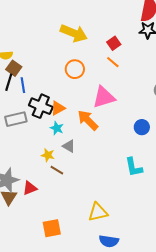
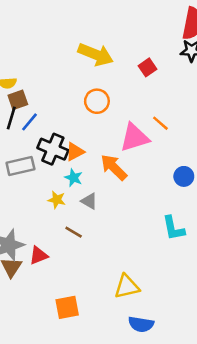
orange line: (113, 62) -> (160, 123), moved
brown square: (14, 68) -> (18, 100), turned 35
blue line: (23, 85) -> (29, 122), turned 49
yellow star: (48, 155) -> (57, 200), moved

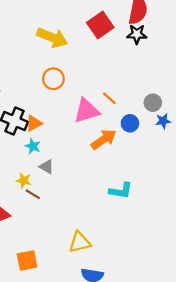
red square: (148, 67) -> (100, 25), moved, size x1.6
orange arrow: (114, 167) -> (104, 139), moved, turned 100
blue circle: (184, 176) -> (130, 123), moved
yellow star: (57, 200) -> (24, 180), moved
cyan L-shape: (173, 228) -> (121, 191), turned -70

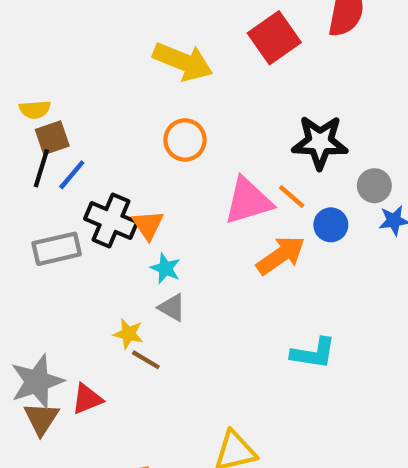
black star: (137, 34) -> (320, 142), moved, size x1.4
orange line: (109, 98) -> (292, 197), moved
orange triangle: (34, 123) -> (148, 225), turned -36
cyan star: (33, 146) -> (165, 268), moved

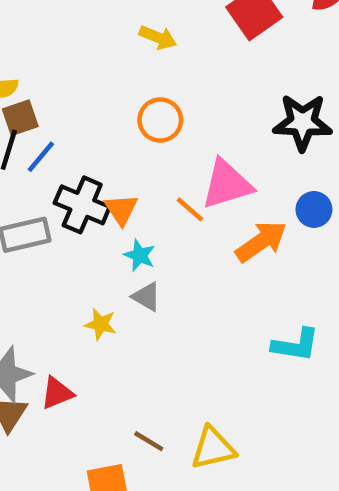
yellow arrow: (183, 62) -> (158, 37), size x0.6
orange line: (292, 197) -> (190, 209), moved
brown line: (146, 360) -> (149, 441), moved

